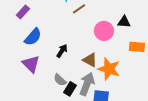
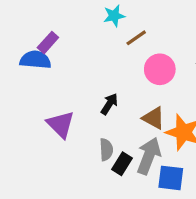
pink circle: (104, 31) -> (160, 69), moved
blue semicircle: (33, 37) -> (35, 60), moved, turned -126
gray semicircle: (60, 80) -> (106, 150), turned -136

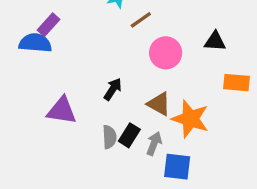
purple triangle: (61, 124) -> (62, 111), turned -36
gray arrow: (149, 156) -> (154, 144), size x0.6
black rectangle: (122, 164) -> (129, 135), moved

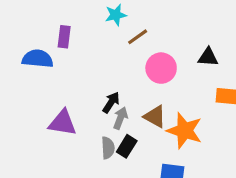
purple rectangle: (48, 25) -> (64, 37), moved, turned -35
gray arrow: (154, 144) -> (120, 118), moved

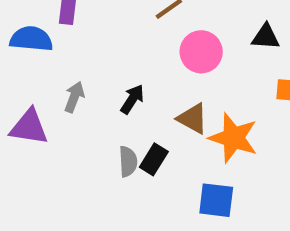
gray arrow: (120, 118) -> (74, 97), moved
purple triangle: (63, 123) -> (29, 127), moved

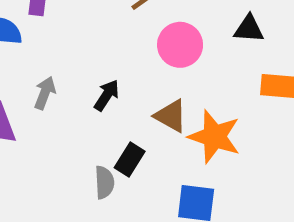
gray semicircle: (128, 162) -> (104, 182), moved

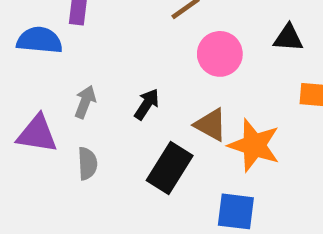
black rectangle: (130, 159) -> (170, 168), size x1.5
gray semicircle: (104, 182) -> (87, 164), moved

